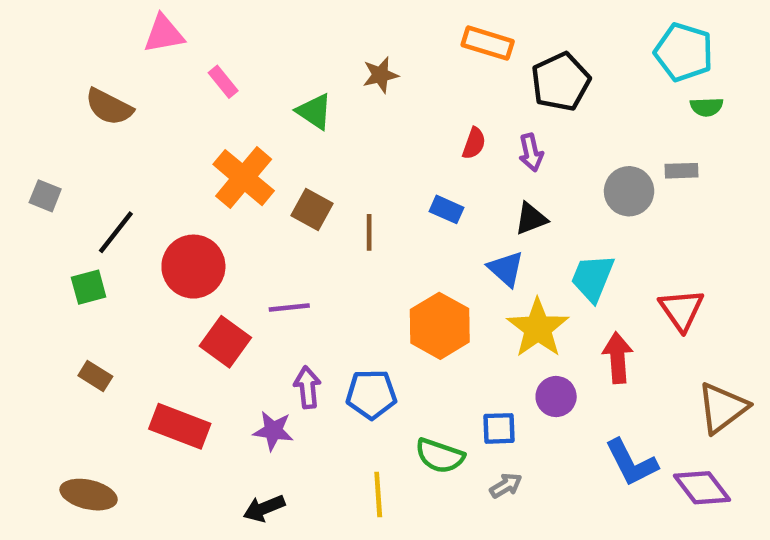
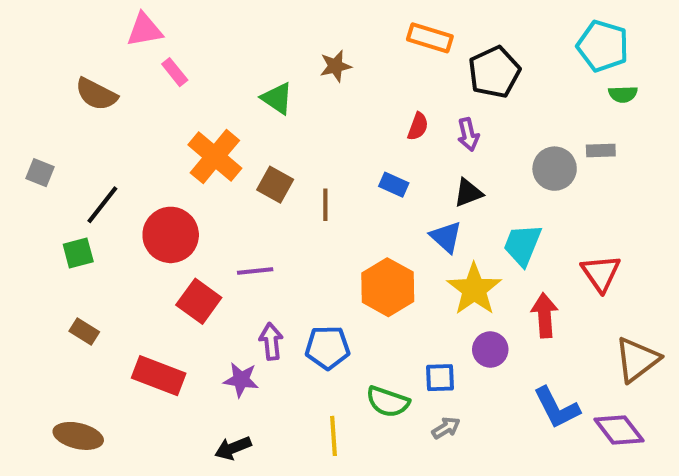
pink rectangle: (223, 82) -> (175, 72), moved

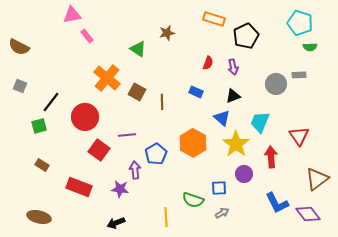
brown semicircle: (96, 94) -> (19, 47), moved
blue pentagon: (327, 347) -> (156, 154), moved, turned -30

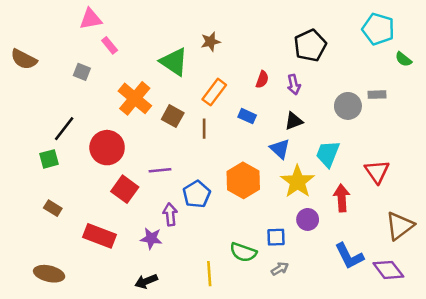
orange rectangle: (214, 19) -> (214, 92), moved, turned -70
green semicircle: (310, 47) -> (403, 59), moved, turned 40
green triangle: (138, 49) -> (174, 62), size x1.4
gray square: (20, 86) -> (82, 72), moved

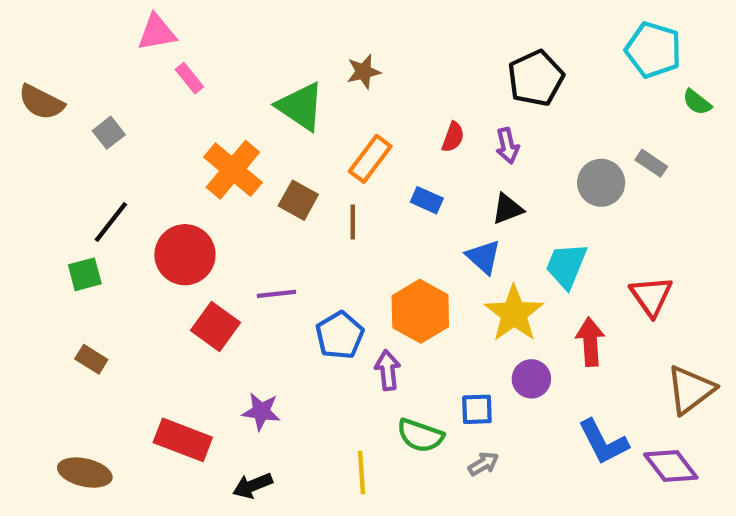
gray square: (82, 72) -> (109, 133), moved, turned 30
gray rectangle: (377, 95) -> (651, 163), turned 36
purple arrow: (170, 214) -> (388, 370), moved
red rectangle: (99, 236) -> (183, 440), moved

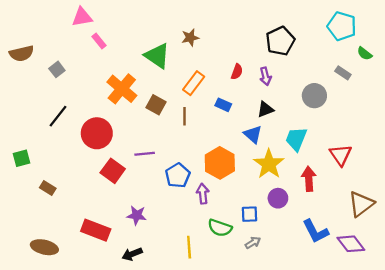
brown semicircle: (41, 102) -> (22, 53), turned -40
gray rectangle: (651, 163) -> (343, 73), moved
green square: (85, 274) -> (22, 158), moved

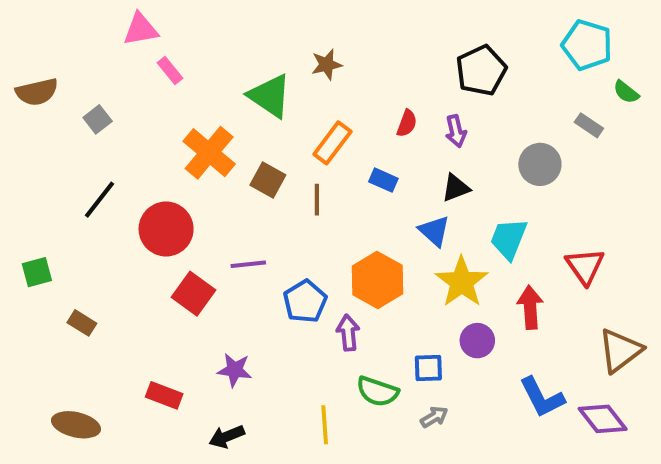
red rectangle: (96, 230) -> (164, 395), size x0.7

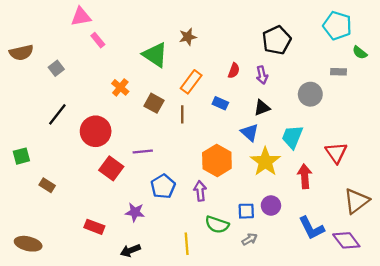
gray rectangle: (589, 125) -> (338, 72), turned -32
orange cross: (209, 153) -> (120, 87), size x0.6
blue pentagon: (305, 301) -> (163, 186), moved
purple circle: (477, 341) -> (271, 205), moved
brown ellipse: (76, 425) -> (28, 244), moved

